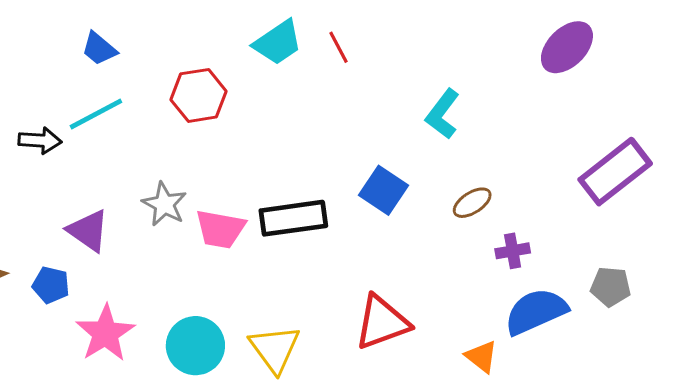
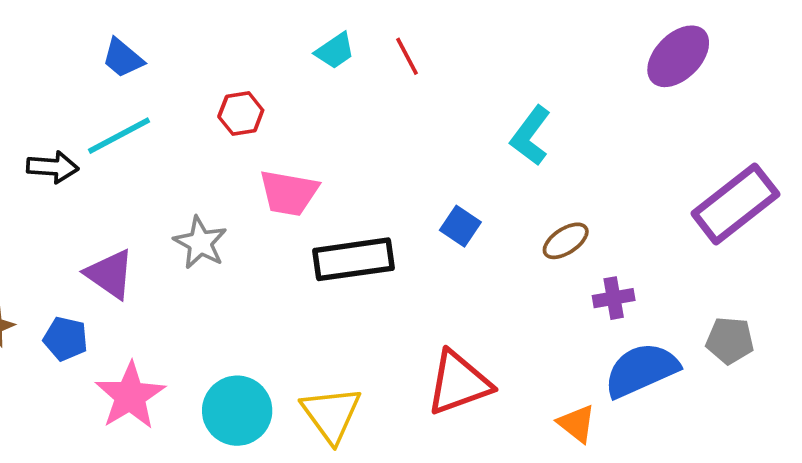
cyan trapezoid: (278, 43) -> (335, 51), size x0.7
red hexagon: (199, 95) -> (241, 113), size x0.7
blue square: (384, 190) -> (460, 226), size x0.7
pink trapezoid: (220, 229) -> (289, 193), moved

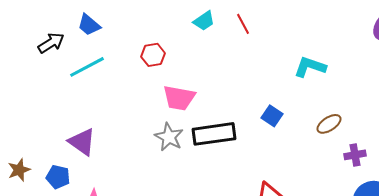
cyan L-shape: (531, 136) -> (310, 67), turned 72
black arrow: (53, 167) -> (51, 43), moved, turned -36
gray star: (200, 243) -> (169, 137), moved

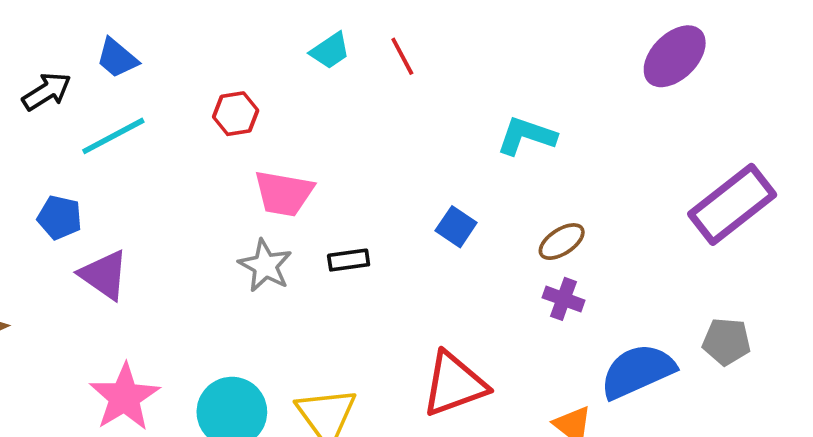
black rectangle: (214, 134) -> (349, 260), size x0.5
purple cross: (355, 155) -> (563, 299), moved, turned 30
blue pentagon: (58, 177) -> (60, 217), moved

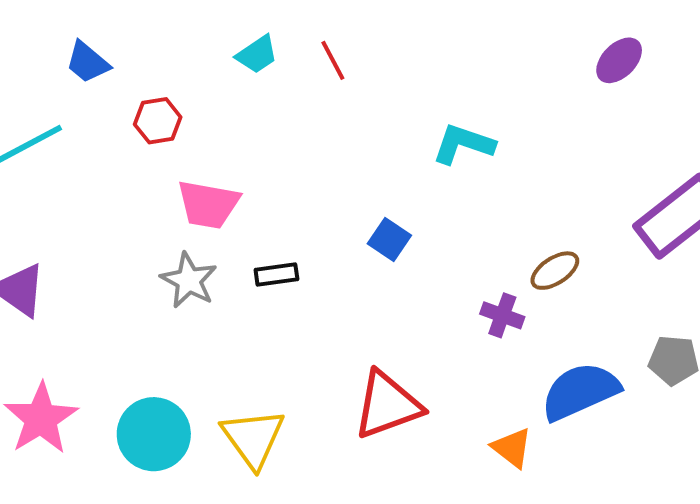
purple ellipse: (675, 56) -> (619, 60), size x0.7
blue trapezoid: (117, 58) -> (88, 62), moved
brown ellipse: (562, 242) -> (555, 271), moved

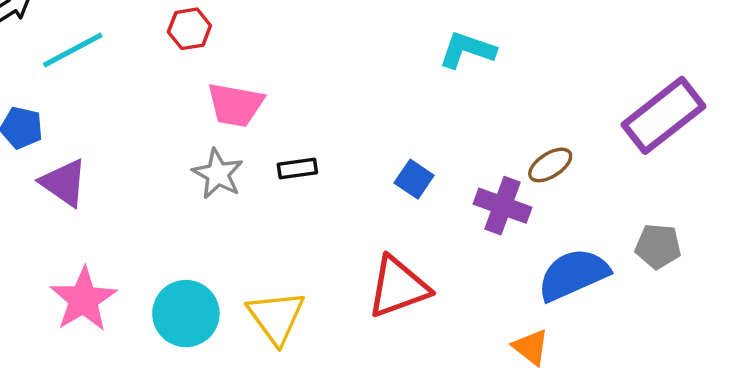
blue square: (389, 239) -> (414, 179), moved
purple cross: (502, 315) -> (502, 206), size x1.4
orange triangle: (512, 448) -> (531, 347), moved

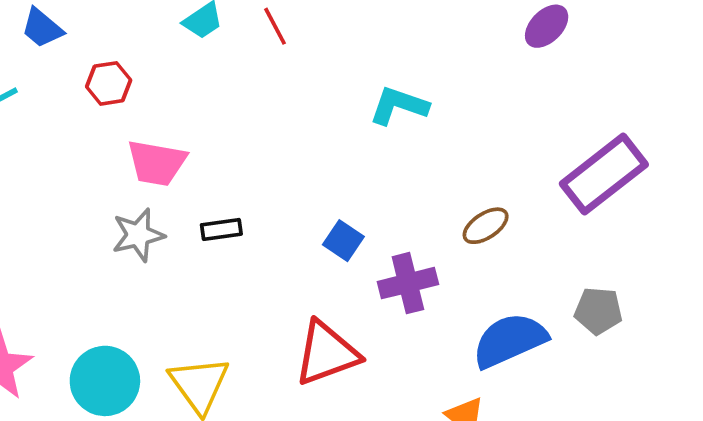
gray star: (218, 174) -> (138, 235), turned 30
purple cross: (502, 206) -> (408, 283), moved, turned -34

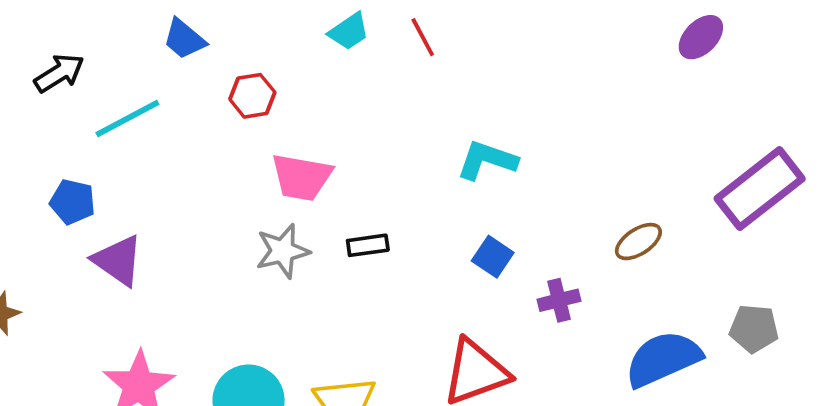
cyan L-shape: (399, 106) -> (487, 160), moved
purple cross: (408, 283) -> (559, 300), size x0.7

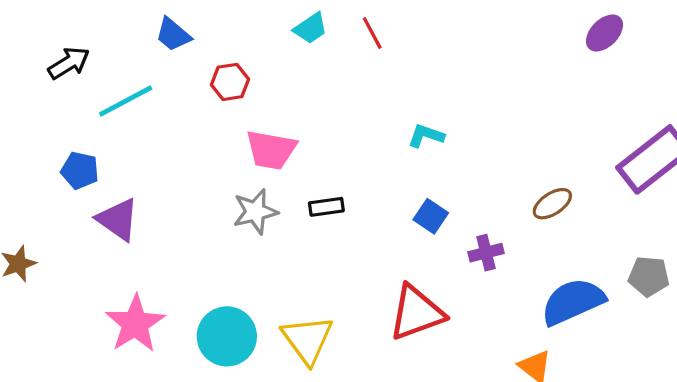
cyan L-shape: (487, 160) -> (426, 136), size x0.7

